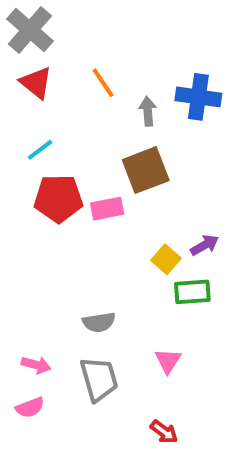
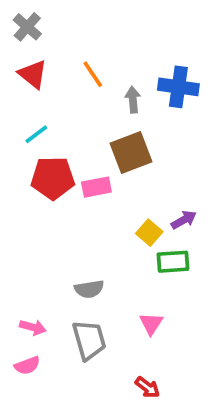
gray cross: (30, 30) -> (27, 27), size x0.7

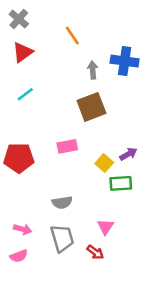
red triangle: (33, 74) -> (23, 52), turned 45
orange line: (93, 74) -> (72, 36), moved
red pentagon: (53, 178) -> (19, 158), moved
pink rectangle: (96, 187) -> (67, 146), moved
red arrow: (147, 387) -> (95, 252), moved

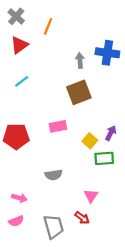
orange line: (72, 36) -> (48, 26), moved, turned 56
purple arrow: (128, 154) -> (111, 133), turned -32
gray trapezoid: (62, 238) -> (54, 227), moved

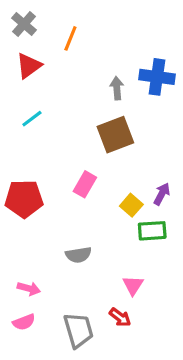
pink rectangle: (58, 126) -> (85, 184), turned -49

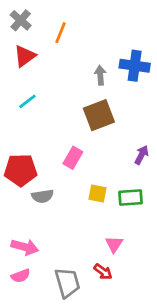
purple arrow: (162, 194) -> (141, 155), moved
yellow square: (131, 205) -> (98, 193), moved, turned -30
gray semicircle: (78, 255) -> (43, 196), moved
pink arrow: (29, 288) -> (25, 247), size x1.4

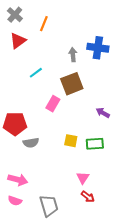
cyan line: (27, 101) -> (36, 73), moved
purple arrow: (141, 155) -> (103, 113), turned -88
pink rectangle: (73, 158) -> (53, 104), moved
red arrow: (103, 272) -> (88, 197), moved
pink semicircle: (21, 276) -> (15, 201), turned 40

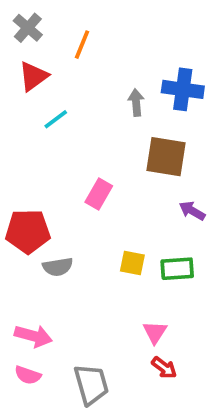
cyan line: (36, 73) -> (56, 119), moved
brown square: (72, 84) -> (166, 157), moved, turned 30

